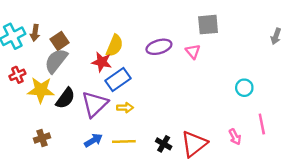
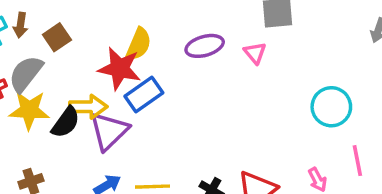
gray semicircle: (56, 61) -> (26, 74), moved
red star: (102, 62) -> (119, 69), size x1.4
cyan circle: (244, 88) -> (331, 107), size x1.5
yellow arrow: (125, 108) -> (88, 107), moved, size x1.5

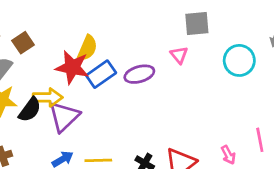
purple ellipse: (205, 46) -> (139, 74), moved
blue rectangle: (144, 95) -> (101, 74), moved
cyan circle: (331, 107) -> (239, 60), moved

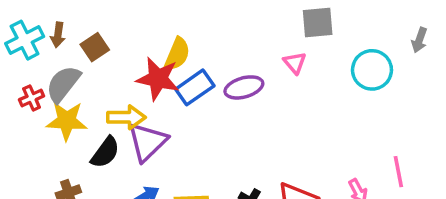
black semicircle: (30, 110) -> (105, 152), moved

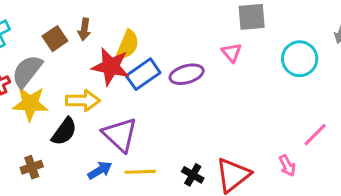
brown arrow: (58, 35) -> (84, 29), moved
purple triangle: (147, 142) -> (120, 135), moved, turned -33
pink line: (398, 172) -> (315, 135), moved, turned 56

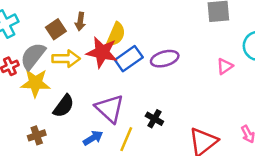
pink triangle: (231, 53) -> (225, 66), moved, turned 36
yellow arrow: (83, 101) -> (66, 59), moved
yellow line: (140, 172) -> (126, 139), turned -65
black cross: (193, 175) -> (154, 119), moved

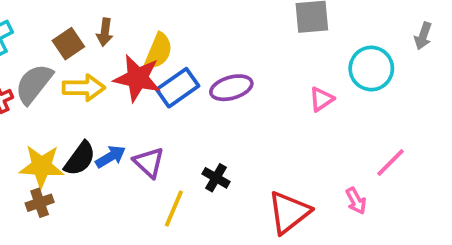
yellow star: (35, 83) -> (42, 166), moved
purple triangle: (110, 109) -> (149, 162), size x0.7
blue arrow: (93, 138) -> (111, 157), moved

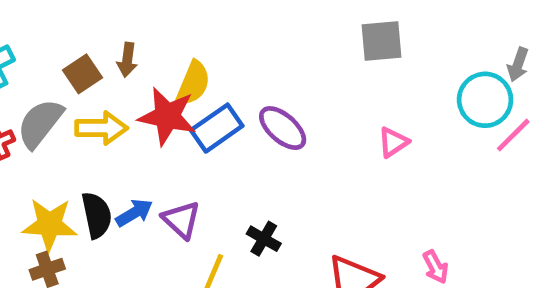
cyan circle: (371, 69) -> (485, 100), moved
purple ellipse: (231, 88) -> (283, 128), turned 57
black semicircle: (80, 159) -> (97, 215), turned -48
pink line: (390, 162) -> (513, 135), moved

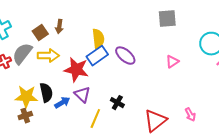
yellow semicircle: (193, 83) -> (98, 39), moved, turned -30
red star: (167, 116) -> (76, 70), moved
blue arrow: (134, 213) -> (62, 103), moved

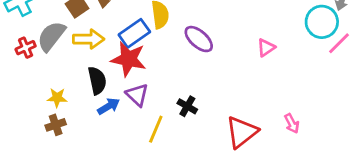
blue rectangle: (97, 56) -> (134, 33), moved
black semicircle: (46, 93) -> (97, 81), moved
yellow star: (26, 97) -> (57, 98), size x0.6

